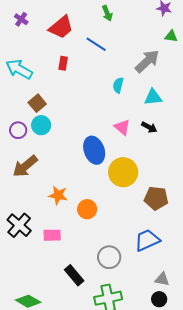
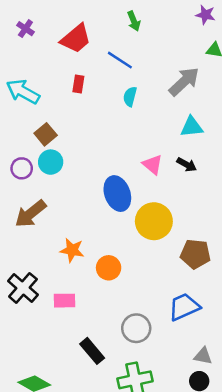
cyan semicircle: (118, 85) -> (130, 97), moved

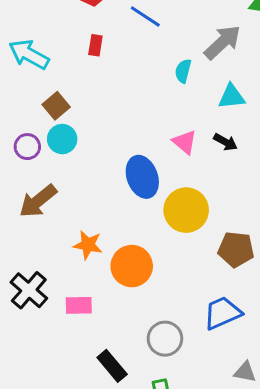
cyan semicircle: (130, 97) -> (183, 71), moved
orange circle: (109, 268) -> (132, 266), size x1.4

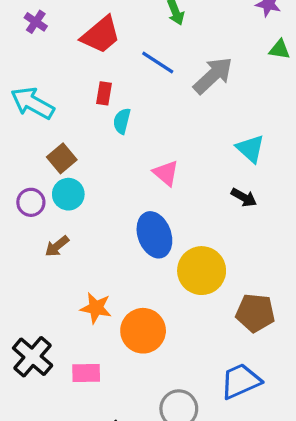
gray arrow: (222, 42) -> (213, 76), moved
cyan semicircle: (183, 71) -> (122, 121), moved
cyan triangle: (231, 97) -> (250, 149), turned 48
pink triangle: (185, 142) -> (166, 173), moved
brown arrow: (38, 201) -> (57, 246), moved, size x0.6

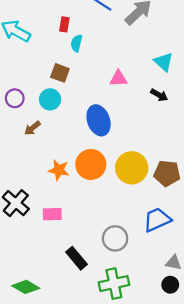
brown square: (62, 158) -> (60, 73), moved, turned -30
pink triangle: (166, 173) -> (118, 78), moved, turned -42
cyan circle: (68, 194) -> (50, 99), moved
yellow circle: (202, 271) -> (132, 168), moved
orange circle: (143, 331) -> (91, 164), moved

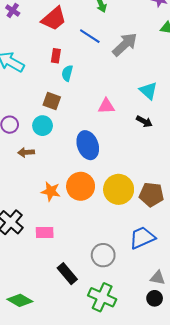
brown arrow: (32, 128) -> (26, 152), turned 35
green cross: (114, 284) -> (102, 297), turned 36

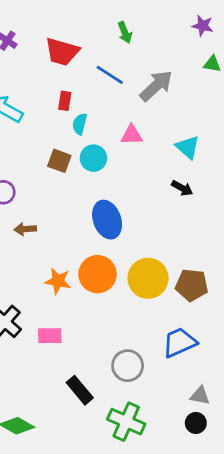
red trapezoid: (54, 19) -> (62, 52), turned 56
pink triangle: (106, 106) -> (132, 135), moved
cyan circle: (43, 126) -> (93, 158), moved

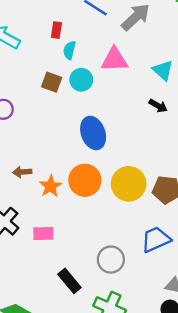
pink triangle: (132, 135) -> (114, 60), size x1.4
brown arrow: (25, 229) -> (22, 172), moved
orange star: (58, 281) -> (51, 186), turned 30

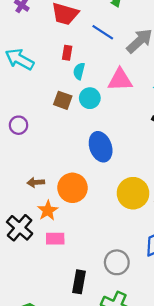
orange circle: (85, 180) -> (73, 188), moved
orange star: (51, 186) -> (48, 210), moved
black rectangle: (69, 281) -> (79, 282), turned 50

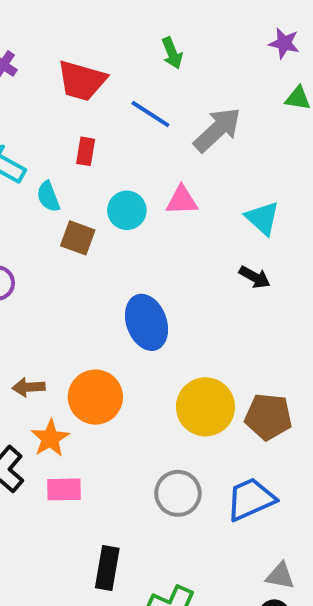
cyan semicircle: (79, 71) -> (48, 197), moved, turned -35
pink triangle: (120, 80) -> (182, 200), size x0.7
cyan circle: (90, 98) -> (127, 210), moved
gray circle: (117, 262) -> (178, 493), moved

